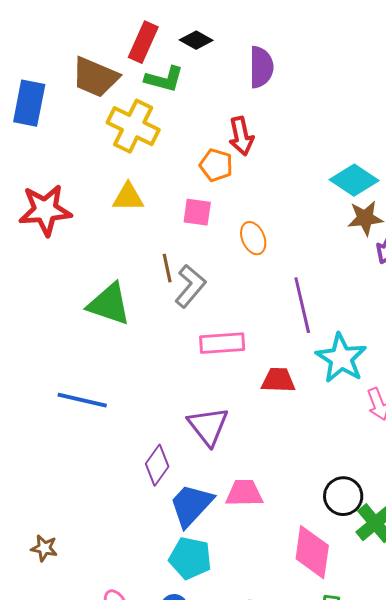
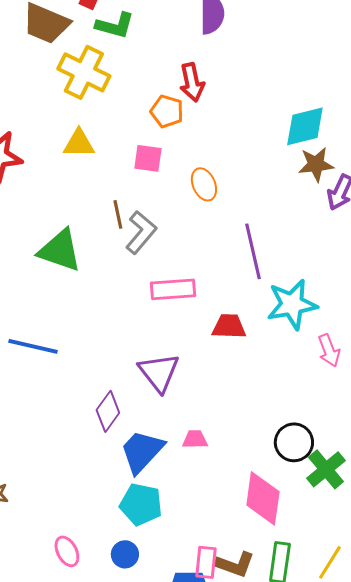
cyan diamond: (354, 180) -> (305, 126), turned -48
cyan star: (341, 358) -> (292, 304), turned 30
pink trapezoid: (244, 493) -> (195, 439), size x0.7

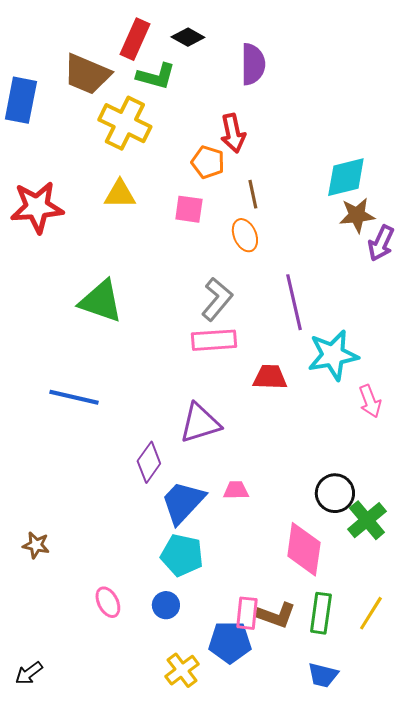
brown line: (118, 214) -> (253, 194), moved
gray L-shape: (141, 232) -> (217, 299), moved
purple triangle: (159, 372) -> (200, 423), turned 51

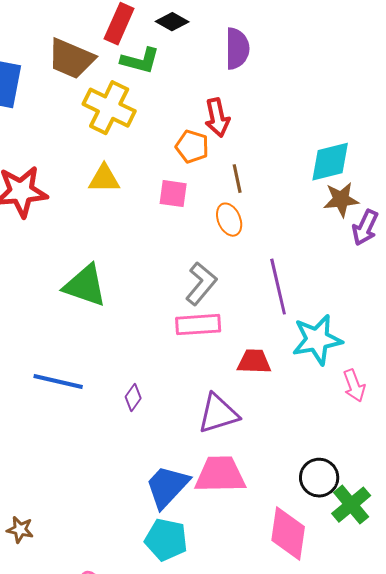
purple triangle: (200, 423) -> (218, 414), moved
purple diamond: (149, 462) -> (133, 398), moved, size x0.7
pink trapezoid: (236, 490) -> (220, 475), size x2.0

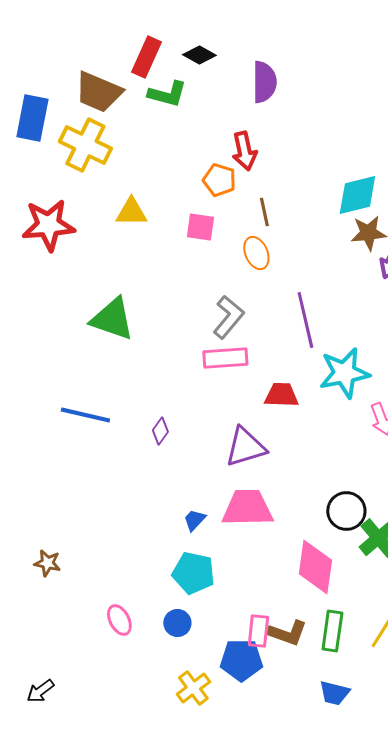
yellow cross: (109, 108) -> (85, 145), moved
blue trapezoid: (167, 487) -> (194, 520), size x0.5

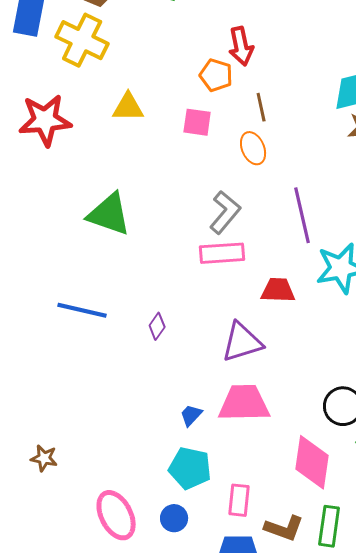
pink ellipse: (119, 620) -> (116, 515), size x1.6
pink rectangle: (258, 631) -> (239, 500), moved

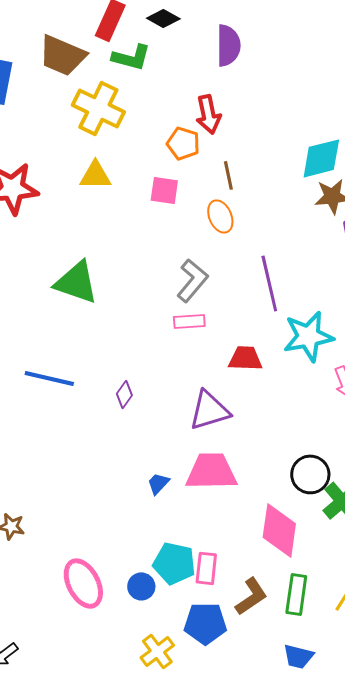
yellow cross: (82, 40) -> (98, 108), moved
pink rectangle: (222, 253) -> (189, 321), size x0.7
cyan pentagon: (190, 468) -> (174, 563), moved
brown L-shape: (284, 528) -> (251, 596), turned -54

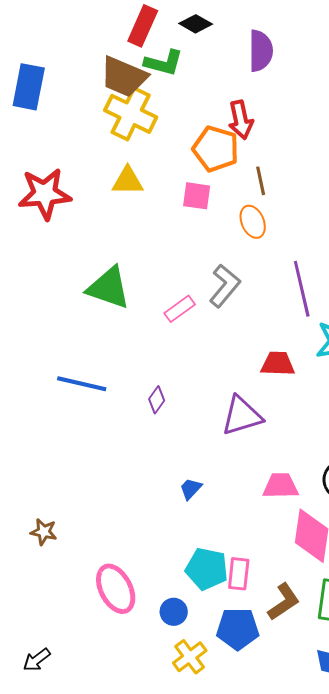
brown trapezoid: (62, 55) -> (124, 77), moved
orange pentagon: (183, 143) -> (216, 149), size x1.4
pink rectangle: (189, 321) -> (180, 309), moved, turned -32
pink trapezoid: (211, 471) -> (281, 486), moved, size x0.7
blue circle: (141, 586) -> (174, 612), moved

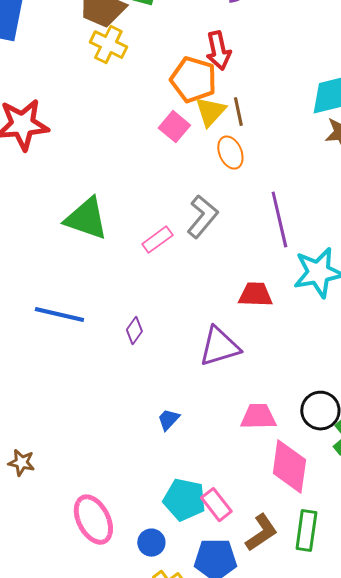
yellow cross: (131, 114) -> (108, 45), size x0.7
yellow triangle: (128, 181) -> (210, 112), moved, turned -48
pink square: (197, 196) -> (174, 127), turned 32
pink rectangle: (239, 574) -> (216, 505), turned -44

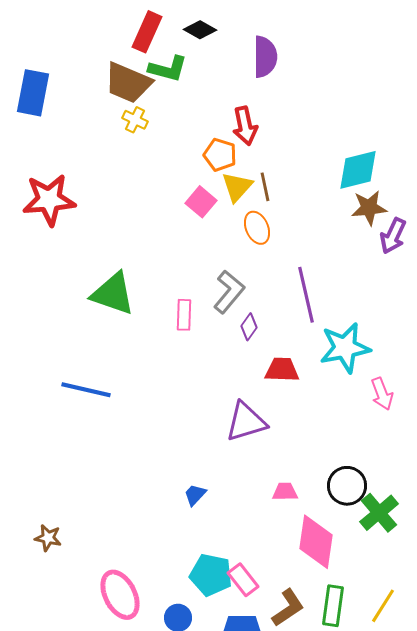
yellow cross: (108, 45) -> (135, 120), size x0.7
orange pentagon: (193, 80) -> (220, 155), size x0.7
pink rectangle: (157, 240) -> (184, 315), turned -52
purple diamond: (134, 331) -> (249, 327), moved
pink trapezoid: (258, 417) -> (285, 492), size x0.7

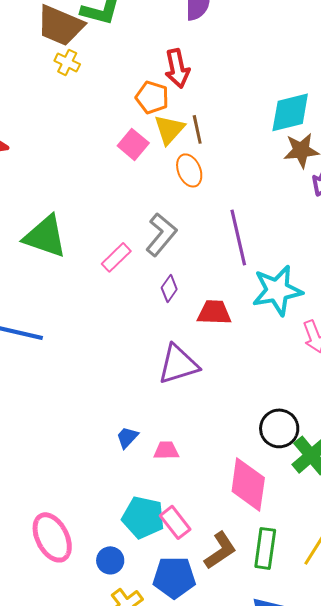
pink rectangle: (184, 315) -> (116, 257), turned 44
purple diamond: (249, 327) -> (169, 288), moved
pink trapezoid: (285, 492) -> (166, 450), moved

